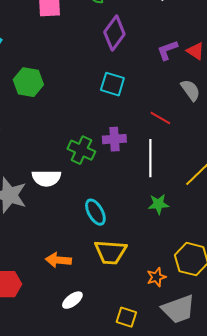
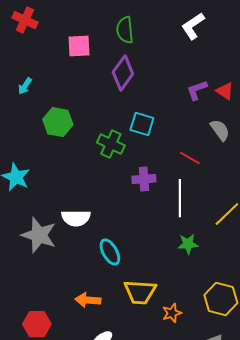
purple diamond: (114, 33) -> (123, 73), moved
green cross: (81, 150) -> (111, 144), moved
cyan ellipse: (95, 212) -> (110, 252), moved
orange star: (156, 277) -> (172, 313), moved

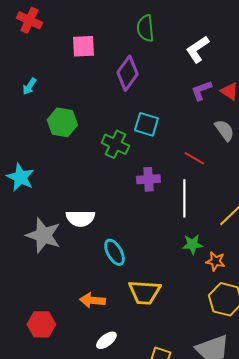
white L-shape: (193, 26) -> (197, 49), moved
green semicircle: (125, 30) -> (145, 28), moved
orange star: (172, 313) -> (215, 261), moved, turned 30

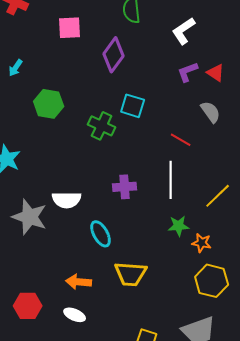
purple cross: (148, 179) -> (125, 187), moved
white ellipse: (106, 340) -> (75, 315), moved, turned 60

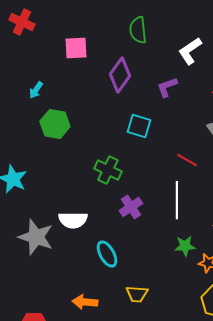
cyan arrow: (16, 68) -> (36, 90), moved
purple L-shape: (188, 72) -> (167, 87), moved
green cross: (102, 126) -> (108, 170), moved
purple cross: (125, 187) -> (131, 207), turned -30
yellow trapezoid: (131, 274) -> (137, 294), size x0.7

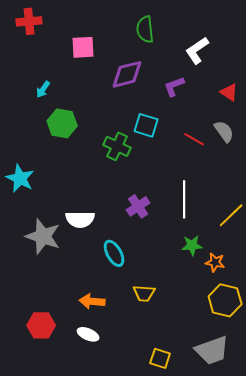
red cross: (22, 22) -> (29, 21), turned -30
purple diamond: (120, 75) -> (127, 74), turned 40
red line: (187, 160) -> (194, 139), moved
green cross: (108, 170) -> (117, 146), moved

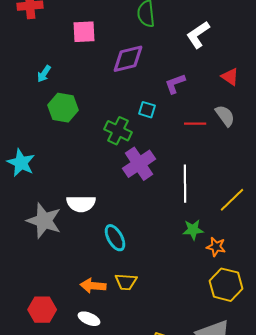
purple L-shape: (174, 86) -> (175, 84), moved
cyan square: (146, 125) -> (147, 110), size x0.7
red line: (194, 139) -> (195, 124), turned -30
purple cross: (138, 206) -> (139, 164), moved, size x1.4
yellow trapezoid: (144, 293) -> (126, 282), moved

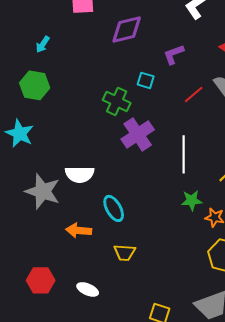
green hexagon: (63, 108) -> (35, 85), moved
red line: (195, 124) -> (194, 94), turned -40
orange arrow: (93, 286) -> (79, 230), moved

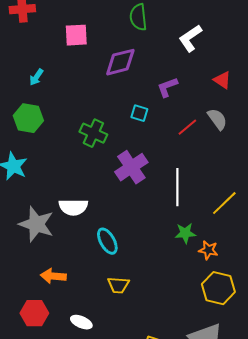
green cross: (117, 101) -> (93, 133), moved
orange arrow: (79, 230) -> (53, 276), moved

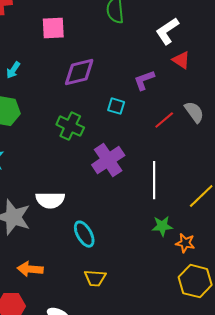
purple diamond: (120, 62) -> (79, 72), moved
red triangle: (222, 80) -> (181, 60), moved

